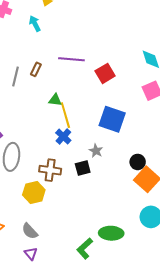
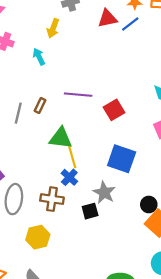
green triangle: (55, 100) -> (61, 138), size x1.6
gray star: (96, 151) -> (104, 193), size x1.5
brown cross: (50, 170) -> (52, 199), moved

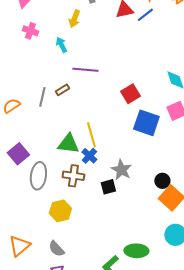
purple line: (78, 95) -> (85, 70), moved
brown rectangle: (40, 106) -> (62, 90), turned 32
green triangle: (61, 138) -> (68, 144), moved
blue square: (122, 159) -> (146, 123), moved

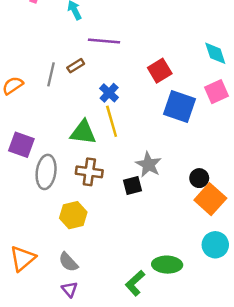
purple square: (18, 154) -> (21, 145), turned -30
blue cross: (89, 156) -> (109, 93), moved

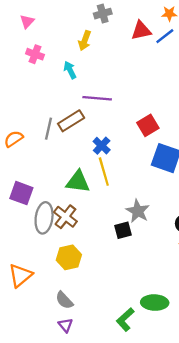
brown rectangle: (76, 66) -> (71, 121), size x1.6
brown cross: (89, 172) -> (65, 217), moved, turned 30
orange triangle: (23, 258) -> (20, 275), moved

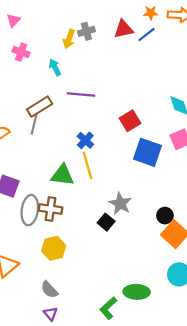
gray cross: (103, 14) -> (86, 31), moved
brown rectangle: (71, 121) -> (40, 107), moved
brown cross: (65, 217) -> (50, 209), turned -30
black square: (123, 230) -> (106, 222), turned -35

